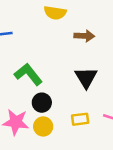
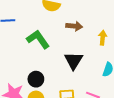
green L-shape: (28, 74) -> (38, 39), moved

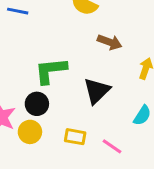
green L-shape: (38, 39) -> (51, 71), moved, turned -75

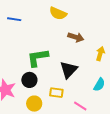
yellow circle: (30, 132) -> (34, 104), moved
yellow rectangle: (75, 137) -> (56, 93), moved

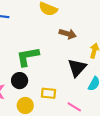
black triangle: (69, 70) -> (77, 68), moved

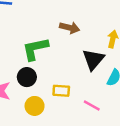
brown arrow: (68, 34) -> (70, 28), moved

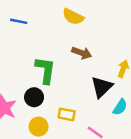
green L-shape: (35, 49) -> (45, 70), turned 104

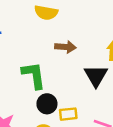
black circle: (34, 97) -> (47, 104), moved

